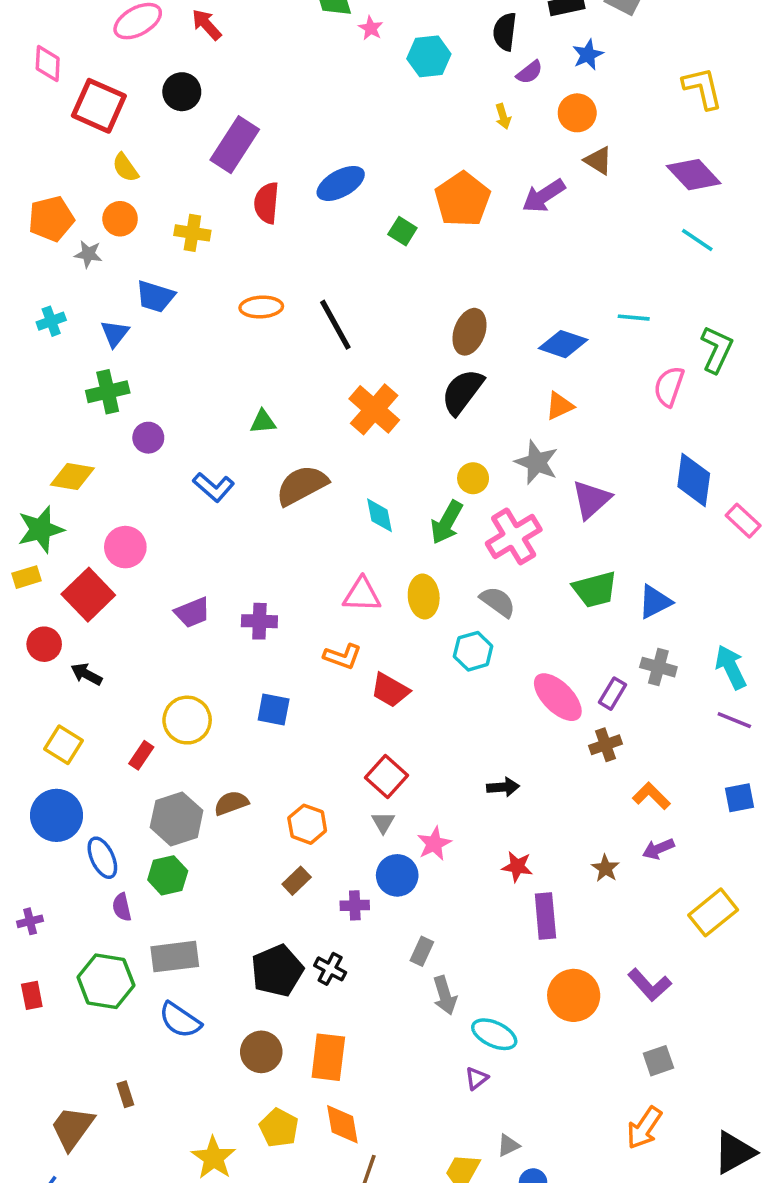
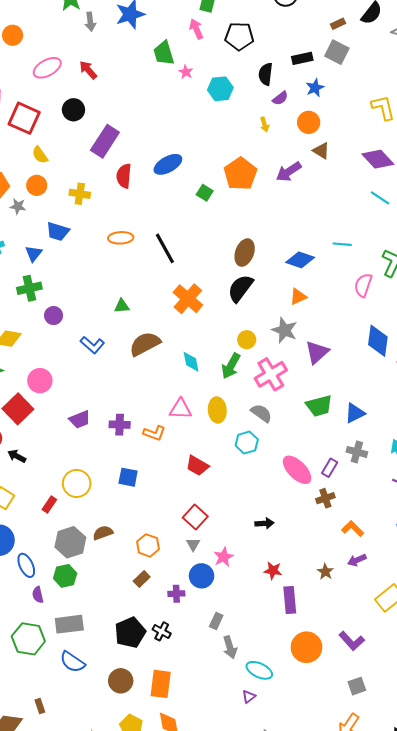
orange L-shape: (342, 657) -> (154, 433), moved

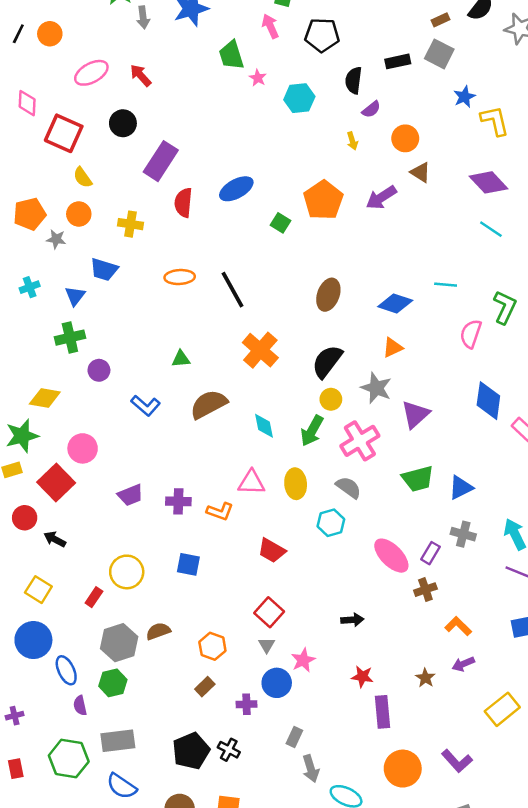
blue star: (315, 88) -> (464, 97), moved
black semicircle: (240, 288) -> (327, 361), moved

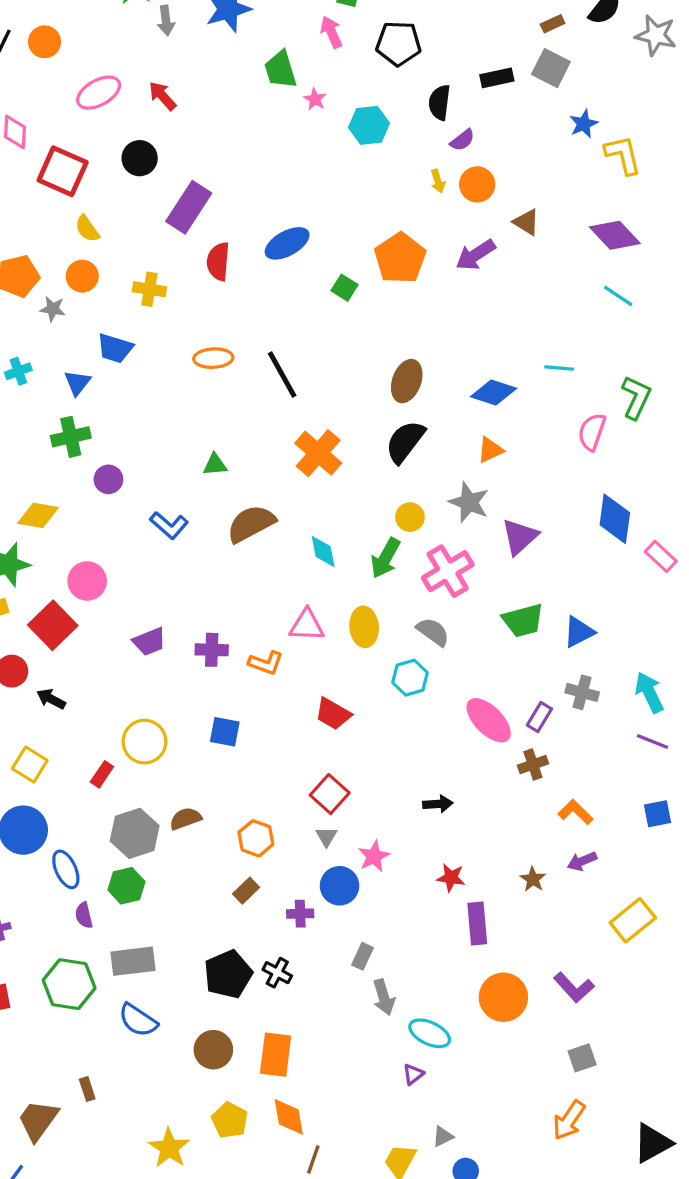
orange circle: (405, 138) -> (477, 184), moved
black semicircle: (327, 361) -> (405, 442), moved

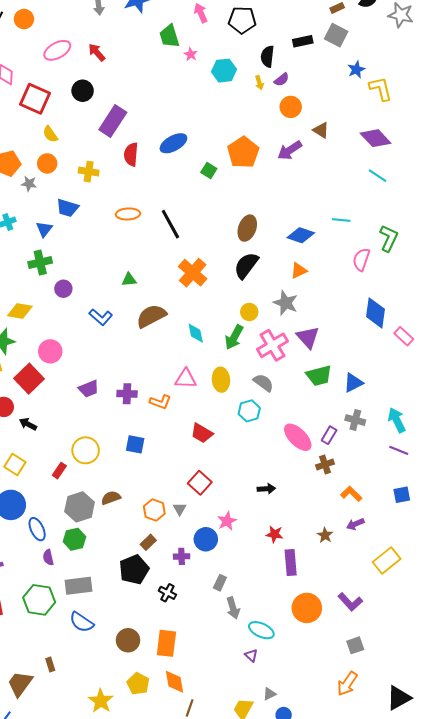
yellow arrow: (438, 181) -> (259, 83), moved
purple triangle: (520, 537) -> (308, 337), moved, turned -30
gray triangle: (326, 837) -> (180, 509), moved
black pentagon: (228, 974) -> (134, 570), moved
purple triangle: (413, 1074) -> (251, 655), turned -40

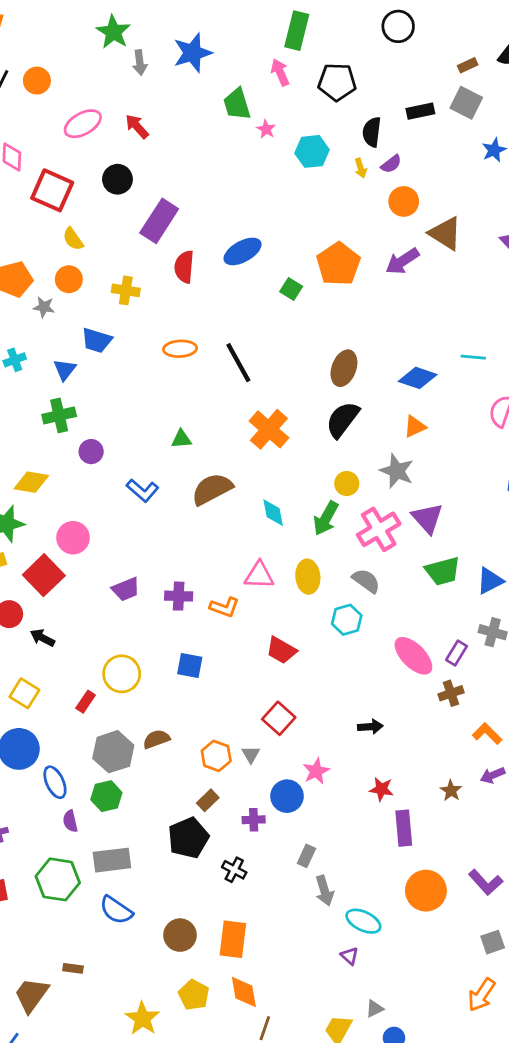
brown triangle: (321, 130) -> (445, 233), size x1.5
brown rectangle: (50, 665) -> (73, 968), turned -64

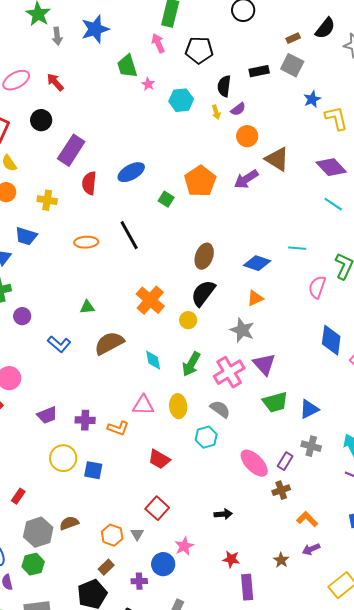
black line: (238, 363) -> (129, 235), moved
yellow circle: (347, 484) -> (188, 320), moved
yellow circle: (122, 674) -> (63, 458), moved

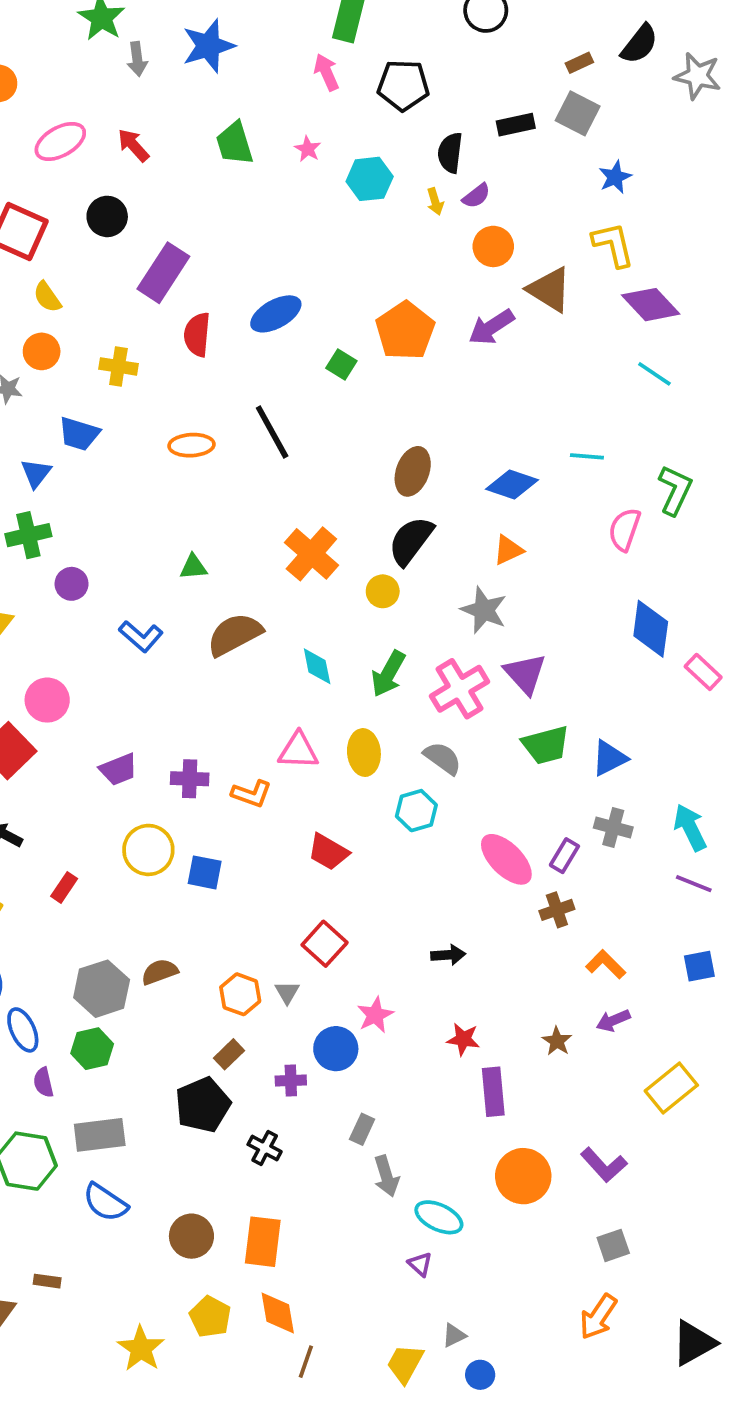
green trapezoid: (127, 66) -> (235, 143), moved
yellow L-shape: (336, 118) -> (613, 245), moved
red rectangle: (18, 496) -> (64, 887), moved

